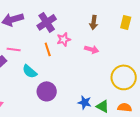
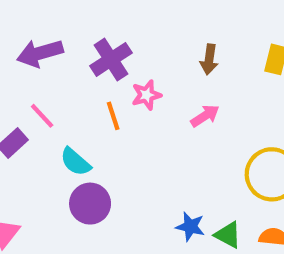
pink line: (14, 49) -> (42, 116), turned 40
pink arrow: (92, 49) -> (205, 116), turned -48
purple circle: (47, 91) -> (90, 204), moved

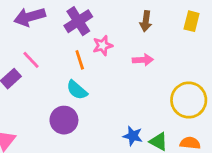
pink arrow: (205, 116) -> (143, 60), turned 30
cyan semicircle: (75, 162) -> (77, 90), moved

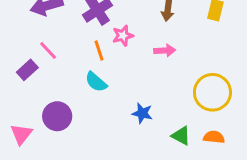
purple circle: (64, 120) -> (57, 116), moved
blue star: (133, 136) -> (142, 113), moved

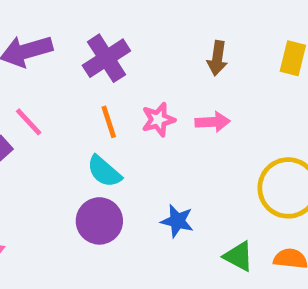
pink star: (123, 36) -> (158, 120), moved
purple circle: (57, 116) -> (99, 221), moved

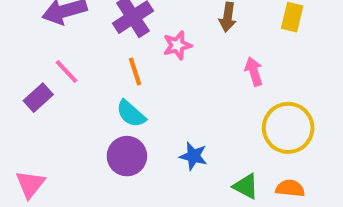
pink star: (158, 120) -> (177, 45), moved
pink arrow: (213, 122) -> (254, 71), moved, turned -104

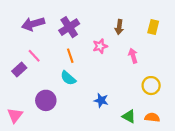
pink star: (177, 45) -> (100, 46), moved
yellow circle: (288, 128) -> (151, 86), size x0.7
purple circle: (127, 156) -> (46, 100), moved

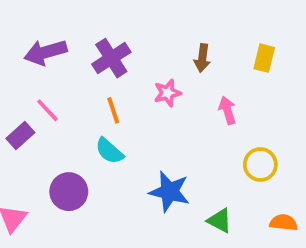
blue star: (101, 100) -> (169, 192), size x1.5
orange semicircle: (152, 117) -> (284, 223), moved

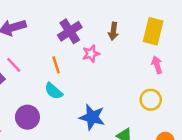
purple cross: (111, 58) -> (70, 31), moved
yellow rectangle: (264, 58) -> (153, 31), size x1.5
pink arrow: (227, 110) -> (157, 65), moved

